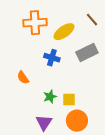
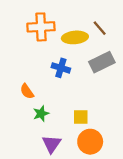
brown line: (92, 20) -> (100, 28), moved
yellow ellipse: (64, 32) -> (75, 37), turned 30
green star: (50, 97) -> (41, 114), moved

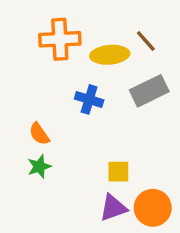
green star: (41, 114) -> (39, 167), moved
orange circle: (90, 142) -> (153, 208), moved
purple triangle: (52, 144) -> (113, 208), moved, turned 36

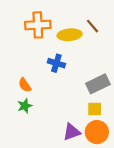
gray rectangle: (149, 91) -> (98, 84), moved
yellow square: (118, 172) -> (95, 109), moved

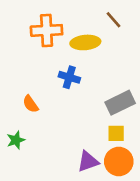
brown line: (92, 26) -> (113, 20), moved
green star: (25, 106) -> (16, 140), moved

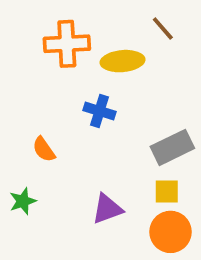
purple triangle: (88, 161) -> (107, 209), moved

